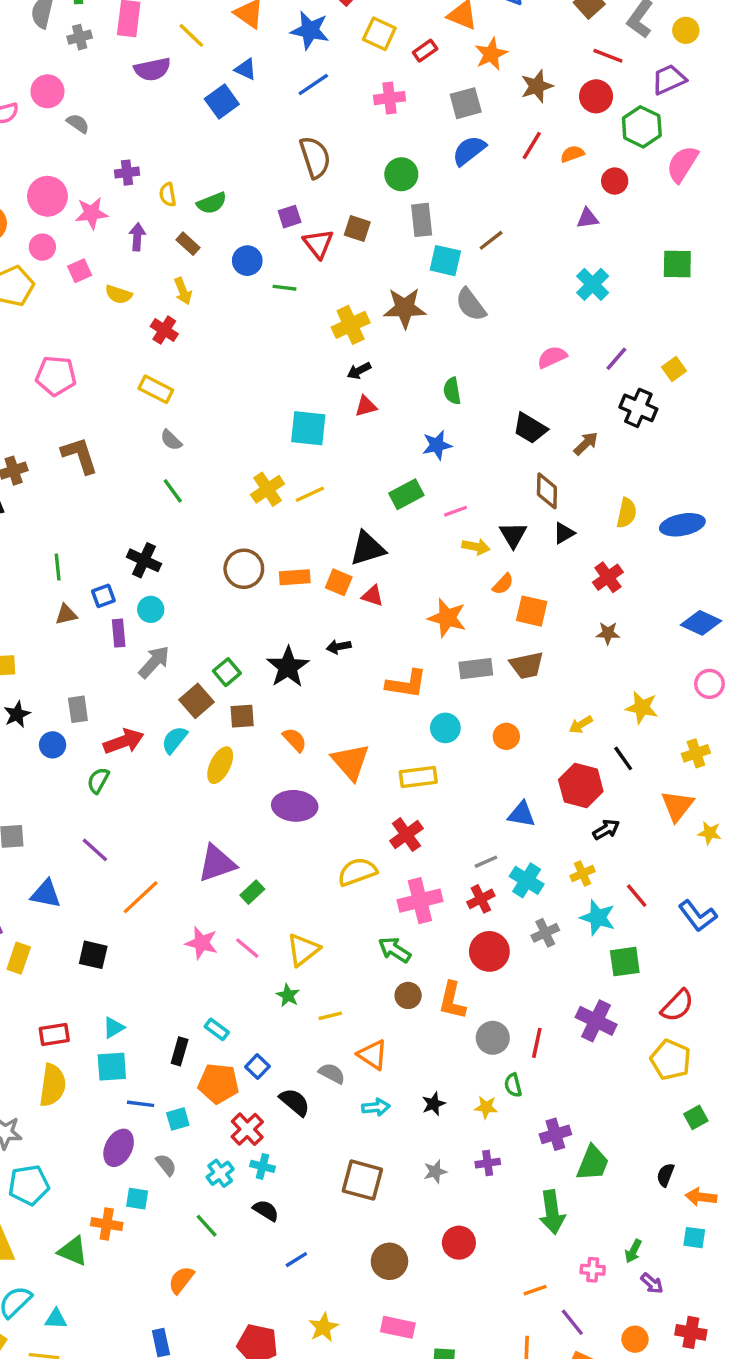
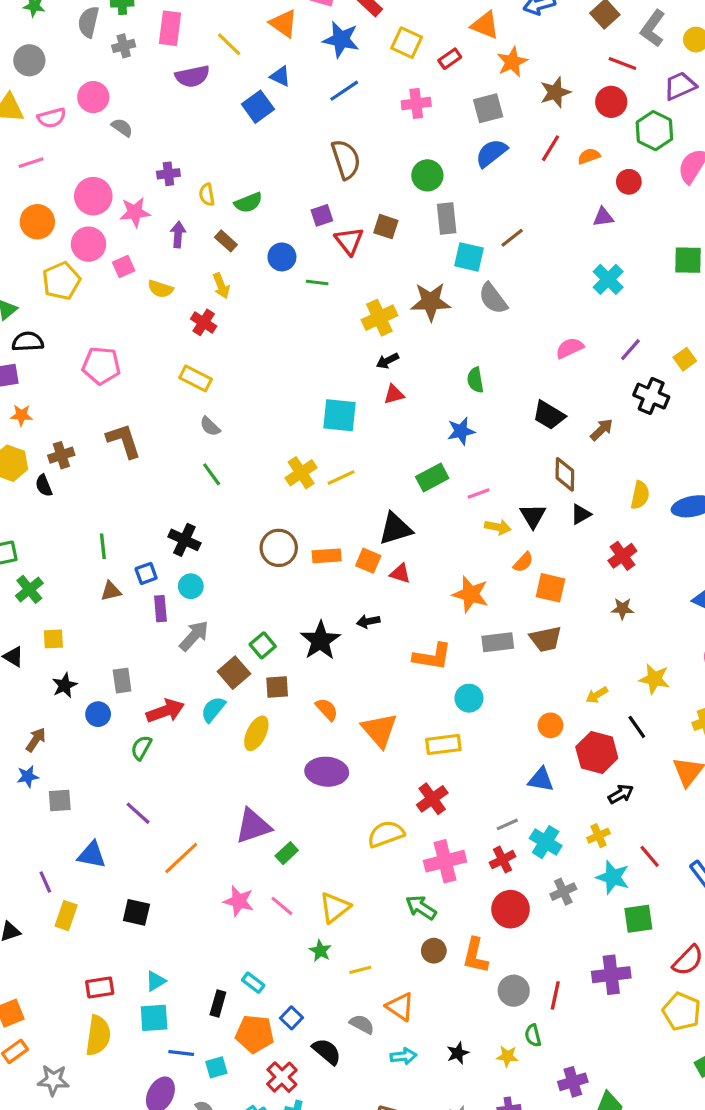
pink circle: (42, 247) -> (88, 244), size x1.4
orange circle: (506, 736) -> (550, 725), moved
purple cross: (596, 1021) -> (611, 975), turned -33

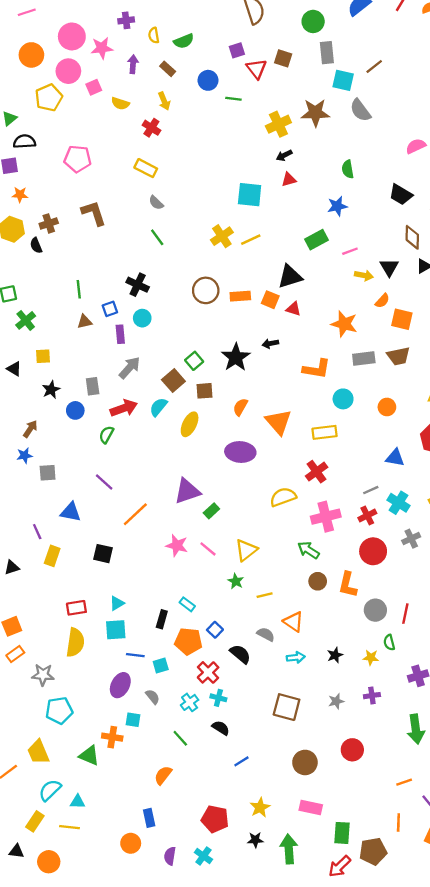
gray arrow: (194, 636) -> (130, 368), moved
orange semicircle: (327, 709) -> (240, 407), turned -108
orange circle: (550, 725) -> (387, 407), moved

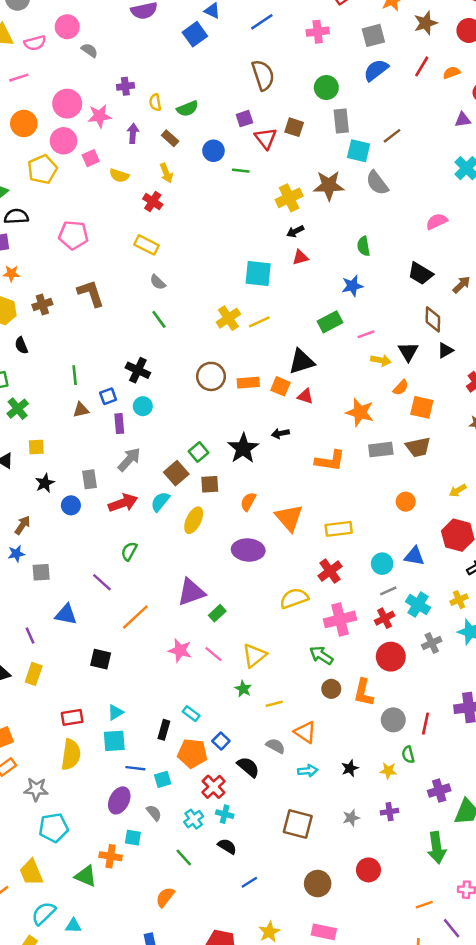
black semicircle: (36, 245) -> (21, 345), moved
cyan circle: (343, 399) -> (382, 564), moved
green semicircle: (106, 435) -> (129, 551), moved
yellow rectangle: (52, 556) -> (34, 674), moved

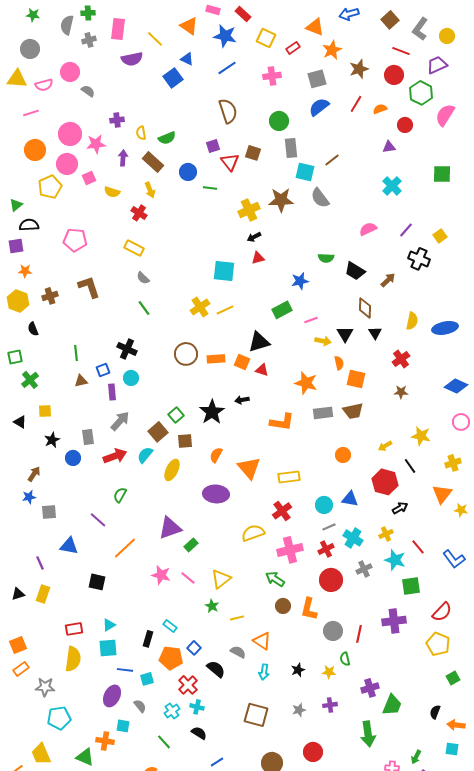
brown rectangle: (170, 138) -> (153, 162), size x1.5
green semicircle: (364, 246) -> (326, 258), moved, turned -77
black triangle: (445, 350) -> (375, 333), turned -32
orange semicircle: (401, 388) -> (339, 363), turned -56
cyan arrow: (308, 771) -> (264, 672), turned 105

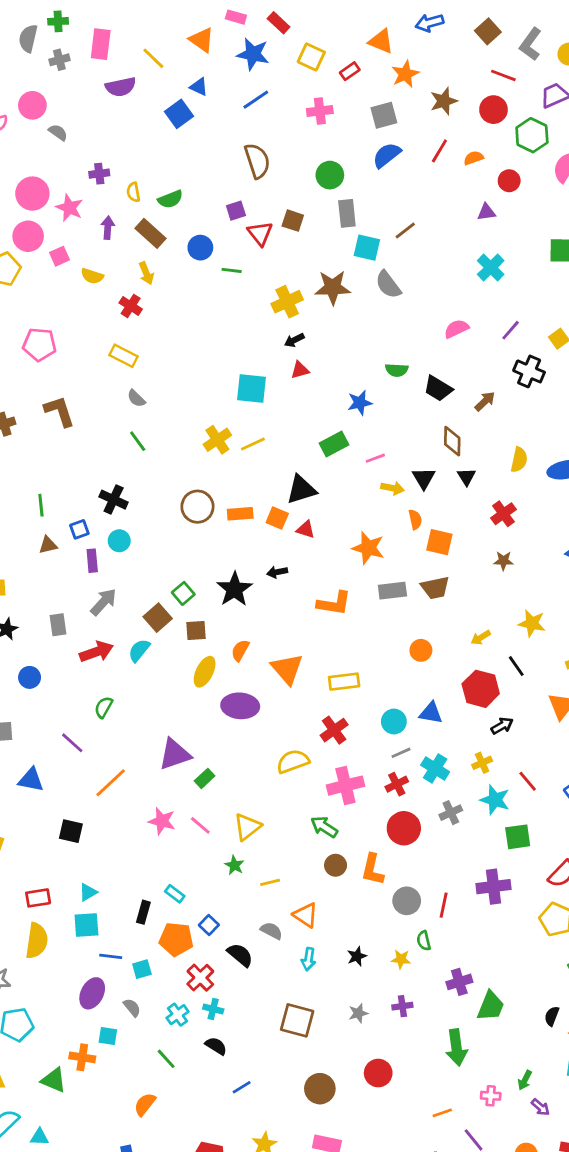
pink star: (96, 144) -> (69, 208), turned 30
blue circle: (73, 458) -> (30, 677), moved
yellow ellipse: (172, 470) -> (205, 672), moved

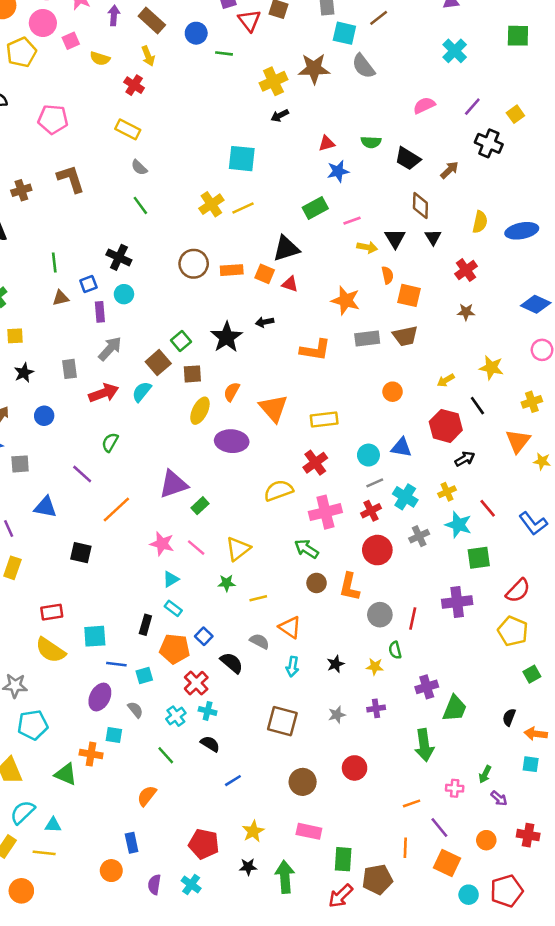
red triangle: (300, 370) -> (327, 143), moved
green star: (234, 865) -> (227, 583), turned -30
cyan triangle: (88, 892) -> (171, 579), moved
yellow semicircle: (37, 941) -> (50, 650), turned 116

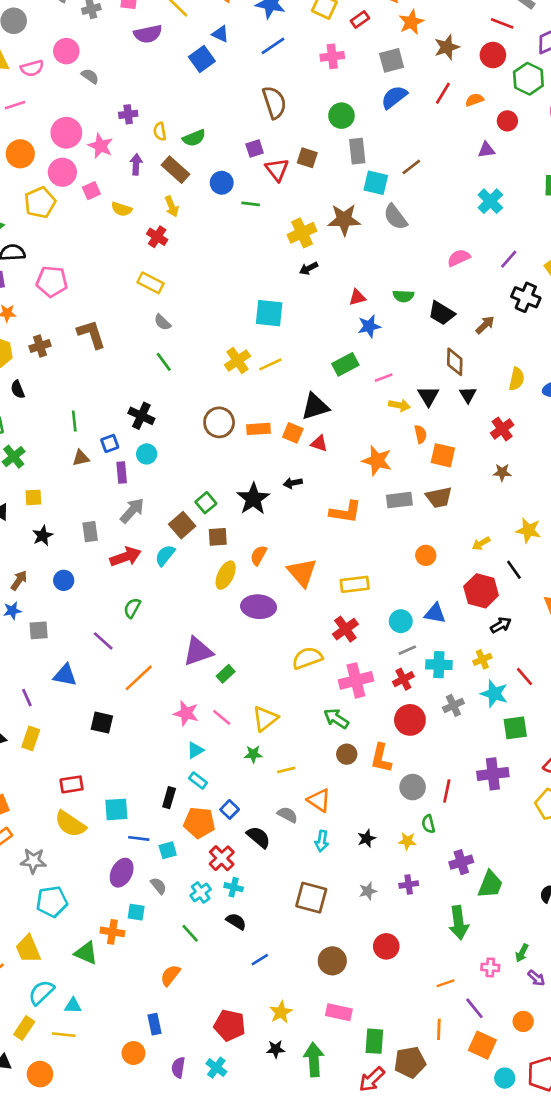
pink pentagon: (53, 119) -> (52, 282), moved
cyan cross: (405, 497) -> (439, 665), turned -30

